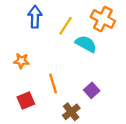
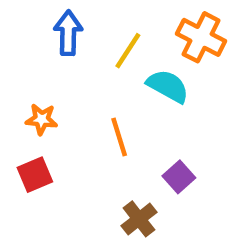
orange line: (53, 84) -> (119, 137), moved
red square: (26, 100) -> (35, 175), moved

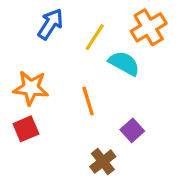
blue arrow: (68, 33) -> (50, 24), turned 32
orange cross: (201, 37) -> (149, 27), turned 32
orange star: (42, 119) -> (31, 88), size x1.5

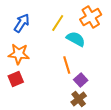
blue arrow: (50, 24) -> (22, 23), moved
orange line: (88, 101) -> (67, 65), moved
brown cross: (103, 162) -> (79, 99), moved

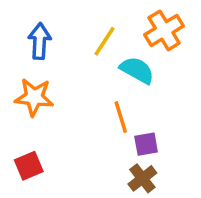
blue arrow: (22, 23) -> (40, 41), turned -30
red square: (16, 79) -> (29, 166), moved
purple square: (81, 80) -> (146, 144), turned 32

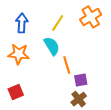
cyan semicircle: (137, 70) -> (52, 46), moved, turned 30

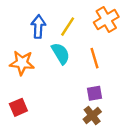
blue arrow: (22, 23) -> (38, 27), moved
orange line: (67, 65) -> (95, 58), moved

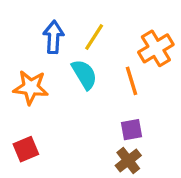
orange cross: (106, 20) -> (156, 48), moved

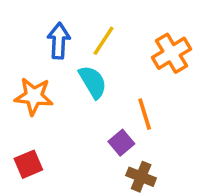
orange line: (132, 81) -> (145, 114), moved
purple square: (132, 130) -> (121, 143), moved, turned -30
brown cross: (128, 161) -> (141, 177), turned -30

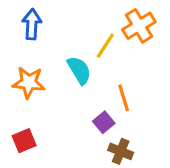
blue arrow: (59, 41) -> (32, 24), moved
yellow line: (103, 41) -> (105, 46), moved
orange cross: (171, 53) -> (139, 26), moved

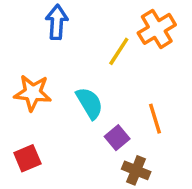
blue arrow: (32, 24) -> (57, 22), moved
cyan semicircle: (79, 70) -> (89, 103), moved
orange line: (124, 98) -> (155, 119), moved

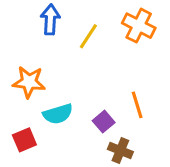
orange cross: (157, 29) -> (139, 26), turned -32
yellow line: (119, 51) -> (88, 36), moved
cyan semicircle: (89, 103) -> (58, 114), moved, turned 104

